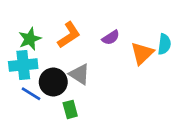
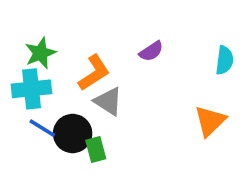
orange L-shape: (69, 35) -> (94, 73), moved
orange triangle: (142, 53) -> (210, 121), moved
black circle: (53, 82) -> (73, 133), moved

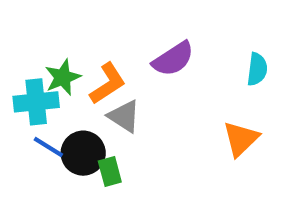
purple semicircle: (151, 51) -> (173, 59), size x1.5
green star: (40, 53) -> (63, 77), moved

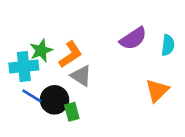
purple semicircle: (173, 59) -> (133, 38), moved

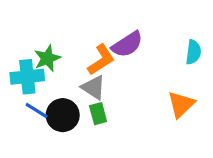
purple semicircle: (133, 38) -> (127, 44), moved
orange L-shape: (70, 54) -> (101, 60), moved
green rectangle: (72, 112) -> (98, 114), moved

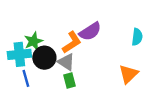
blue line: (37, 111) -> (26, 78), turned 42
black circle: (63, 115) -> (44, 58), moved

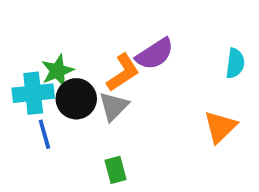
gray triangle: (66, 62) -> (114, 106), turned 42
green rectangle: (70, 81) -> (115, 170), moved

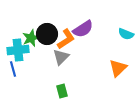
cyan semicircle: (235, 63) -> (126, 34), turned 105
black circle: (76, 99) -> (47, 34), moved
blue line: (44, 134) -> (13, 69), moved

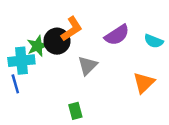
purple semicircle: (83, 29) -> (117, 35), moved
orange L-shape: (66, 39) -> (72, 29), moved
gray triangle: (61, 57) -> (88, 66), moved

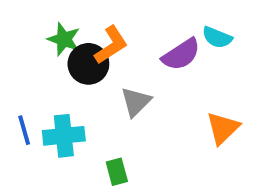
cyan semicircle: (154, 41) -> (217, 37), moved
green star: (37, 46) -> (64, 39), moved, turned -30
cyan cross: (21, 61) -> (64, 136), moved

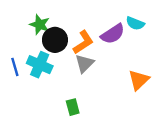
orange L-shape: (111, 45) -> (83, 42), moved
blue line: (24, 130) -> (15, 67), moved
cyan cross: (64, 136) -> (40, 65), moved, turned 30

